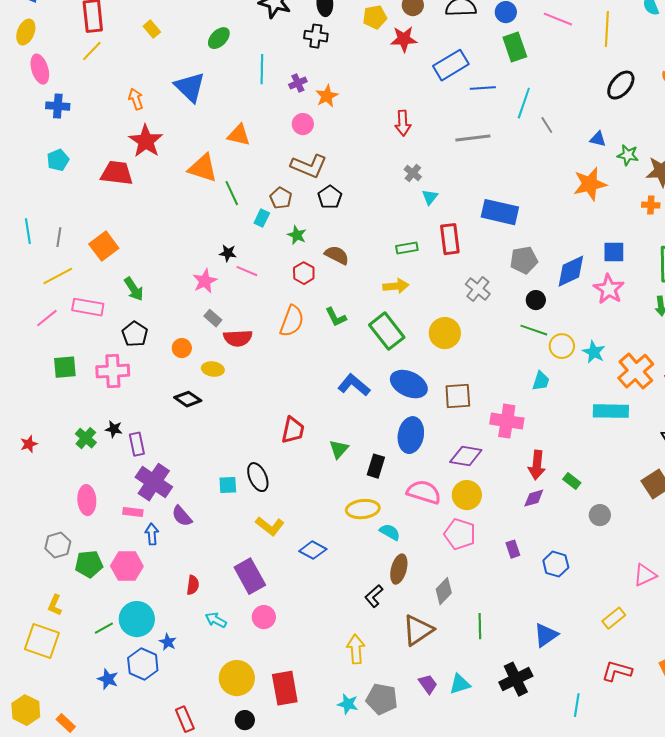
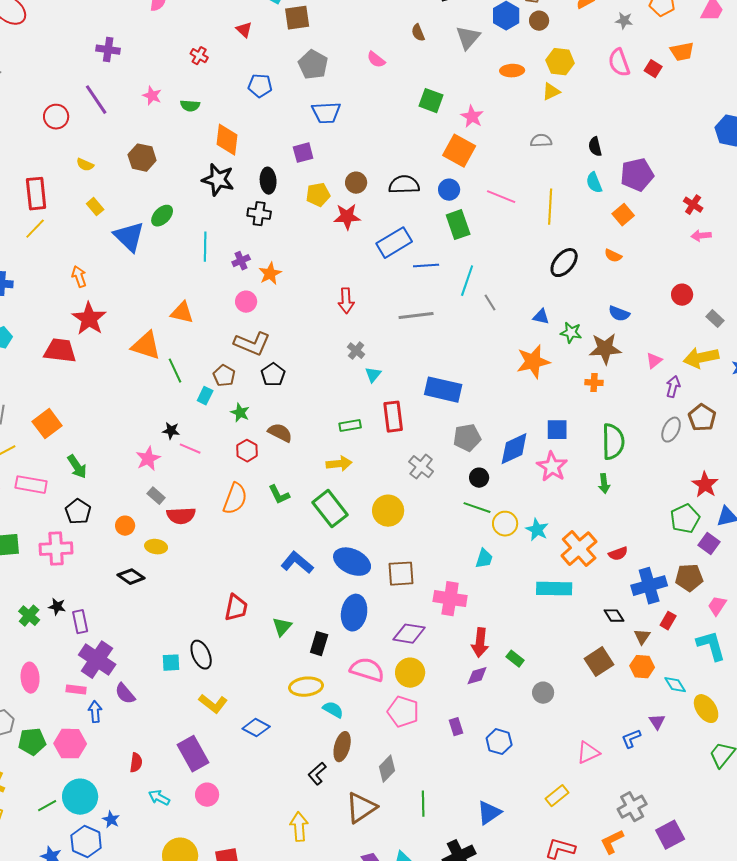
blue triangle: (190, 87) -> (129, 237), moved

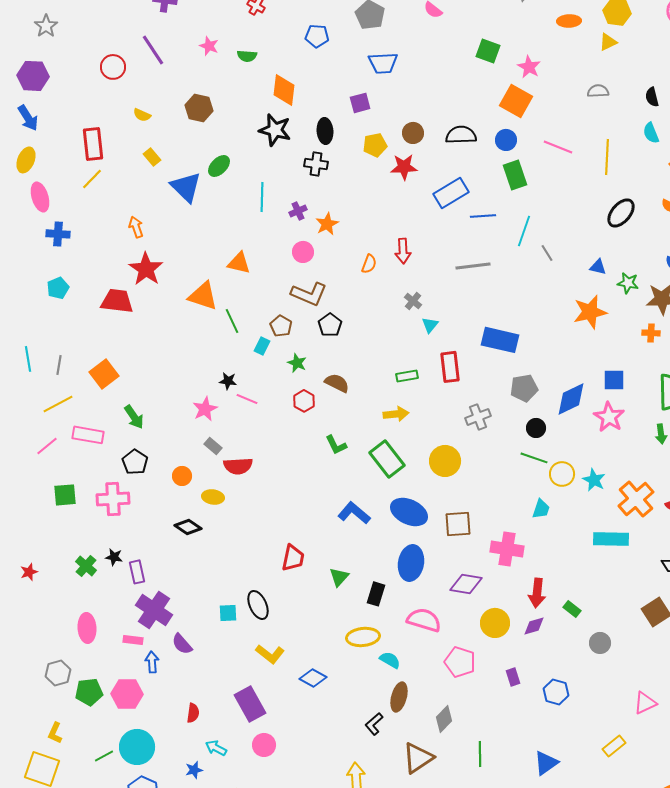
gray cross: (421, 467) -> (478, 417), turned 30
orange semicircle: (235, 499) -> (369, 264), moved, size x0.6
yellow circle: (410, 673) -> (495, 623), moved
blue star: (111, 820) -> (194, 770), moved, turned 30

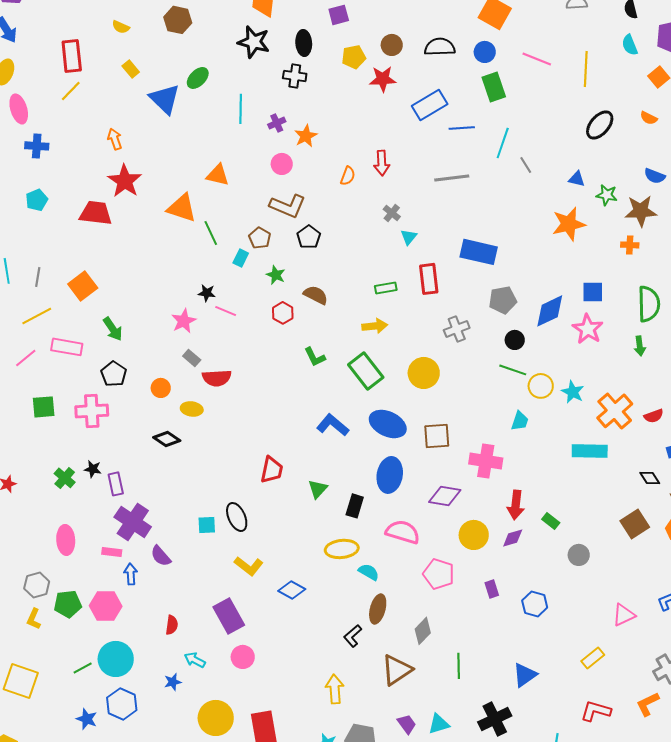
yellow L-shape: (55, 733) -> (34, 619), moved

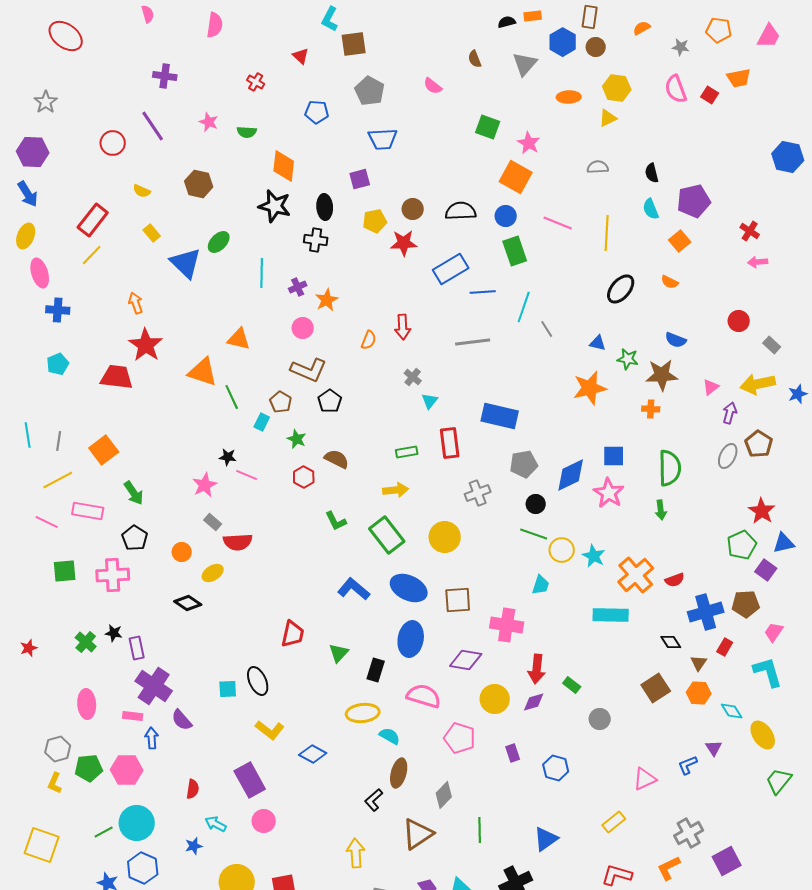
red rectangle: (72, 56) -> (93, 220), turned 44
pink line: (26, 358) -> (47, 522), turned 65
yellow ellipse: (192, 409) -> (213, 573), turned -40

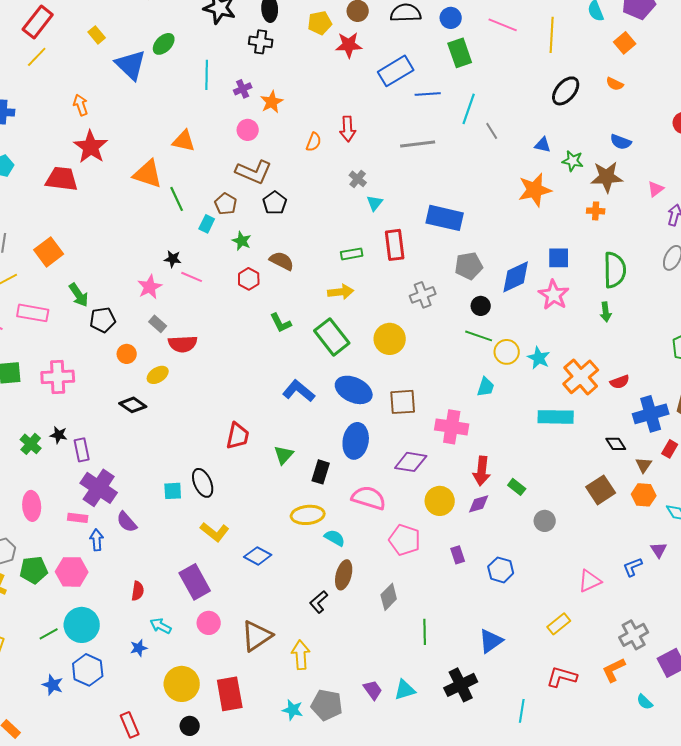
black pentagon: (135, 538) -> (103, 320), moved, turned 30
brown triangle: (418, 834) -> (257, 636), moved

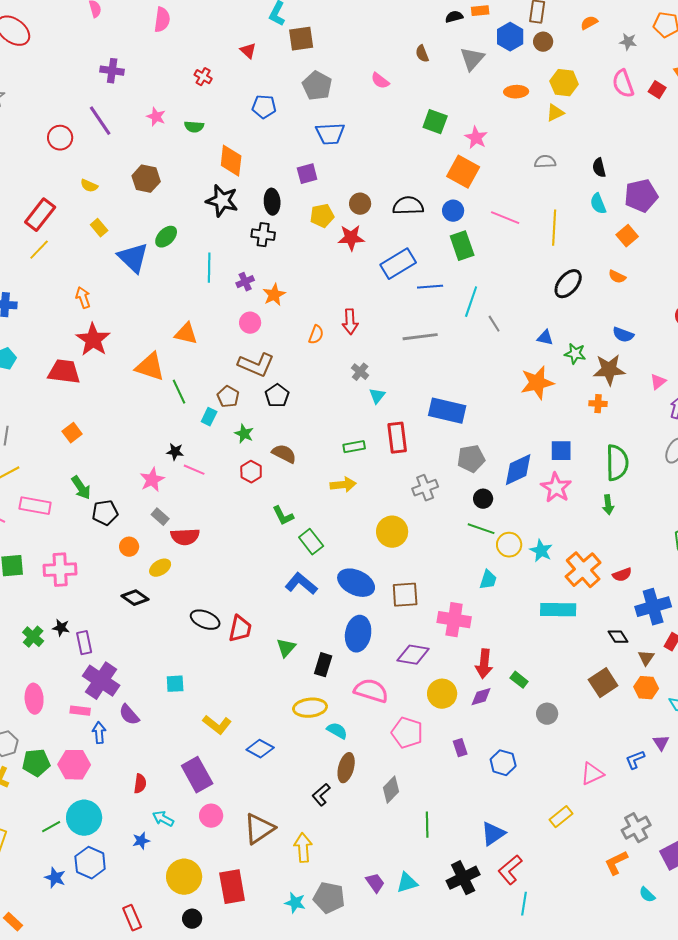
orange square: (49, 252) -> (72, 433), moved, size x0.7
green rectangle: (332, 337) -> (311, 542), moved, size x0.7
black ellipse: (203, 483) -> (205, 620), moved, turned -44
red L-shape: (562, 677) -> (510, 870), moved, turned -56

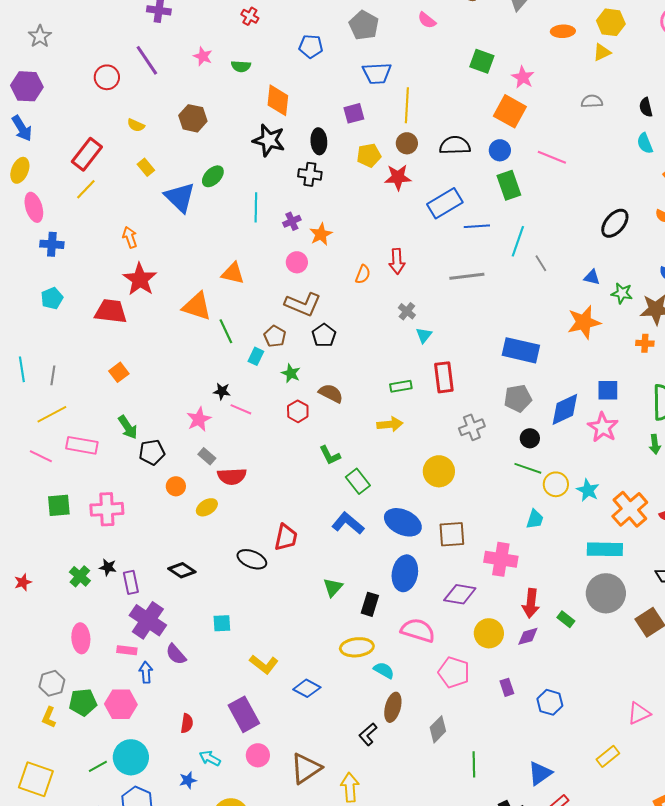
yellow line: (554, 228) -> (407, 105), moved
blue rectangle: (447, 411) -> (521, 350), moved
black diamond: (135, 598) -> (182, 570), moved
red trapezoid: (240, 629) -> (286, 537), moved
gray circle: (547, 714) -> (606, 593), moved, size x1.8

